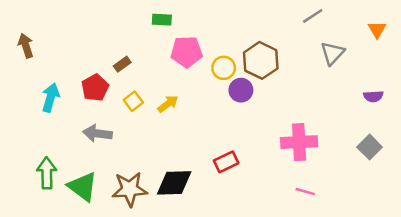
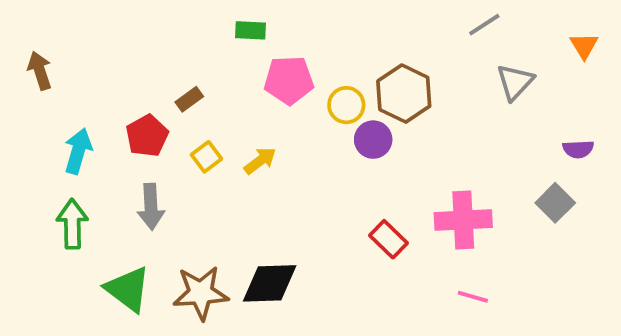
gray arrow: (97, 133) -> (151, 207), turned -100
gray square: (370, 147) -> (555, 203), moved
red rectangle: (226, 162) -> (388, 239), moved, turned 70
green arrow: (47, 173) -> (72, 224), moved

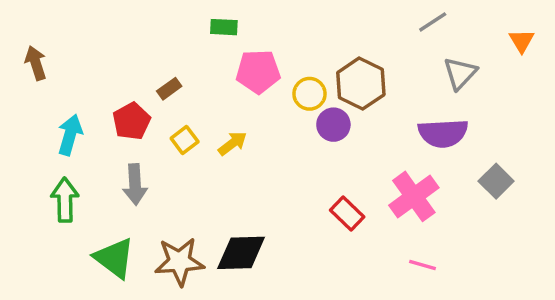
purple semicircle: (578, 149) -> (443, 133), moved, size x1.8
pink cross: (463, 220) -> (414, 196), turned -33

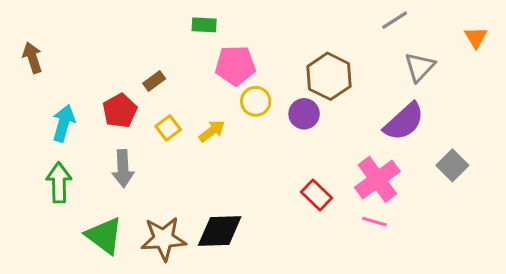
yellow circle: (309, 94) -> (256, 101), moved
purple semicircle: (443, 133) -> (404, 122), turned -39
pink line: (422, 265) -> (374, 222), moved

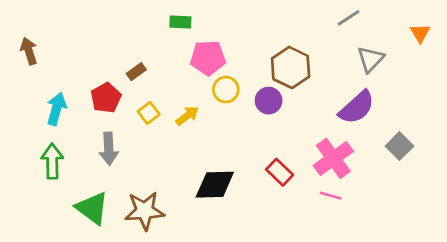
black diamond: (220, 231) -> (215, 185), moved

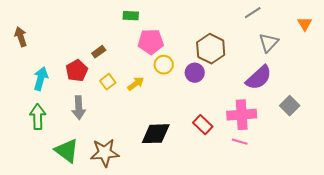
pink cross: (333, 158) -> (242, 115), turned 32

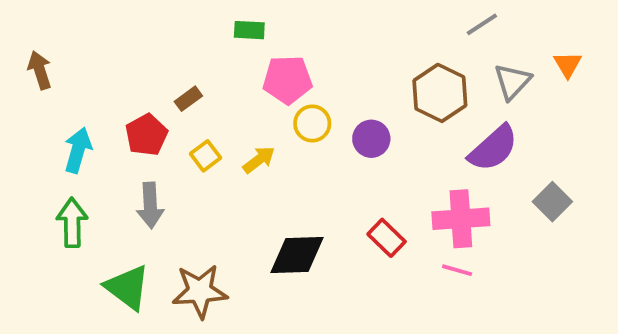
orange triangle: (305, 24) -> (568, 64), moved
brown hexagon: (211, 49) -> (440, 93), moved

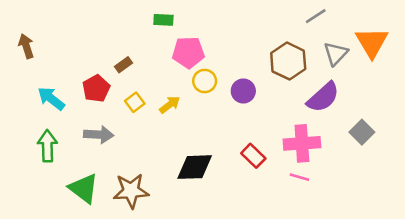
orange triangle: (568, 64) -> (372, 42), size x1.8
cyan arrow: (78, 150) -> (51, 98), turned -68
gray arrow: (150, 205) -> (99, 135), turned -84

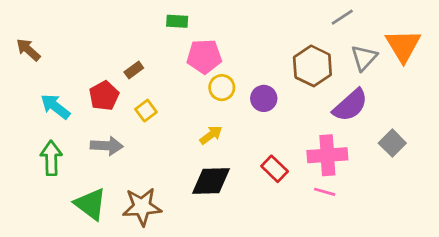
brown arrow: (26, 46) -> (28, 50), turned -30
yellow arrow: (170, 105) -> (211, 135), moved

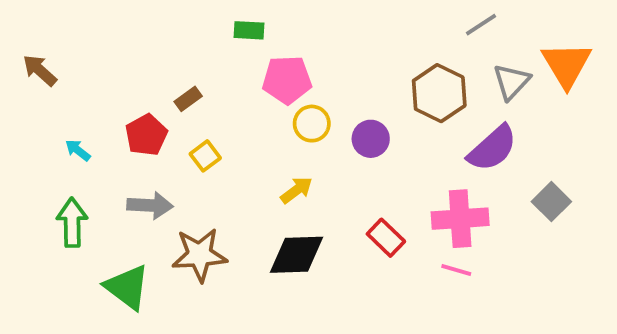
cyan arrow: (55, 107) -> (78, 150), size x0.6
brown star: (142, 207) -> (200, 255), moved

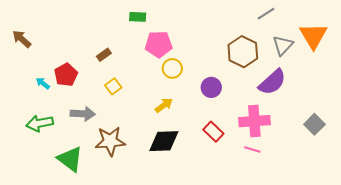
red pentagon: (146, 135) -> (66, 75), moved
purple circle: (371, 139) -> (211, 87), moved
gray square: (551, 202) -> (314, 124), moved
green arrow: (72, 222) -> (40, 123), turned -100

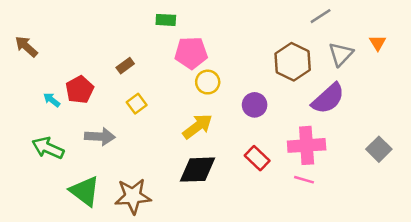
orange triangle: (313, 36) -> (378, 43), size x0.5
yellow arrow: (164, 105) -> (198, 126), size x1.4
green arrow: (40, 123) -> (48, 148), turned 35
brown star: (110, 141) -> (133, 196), moved

